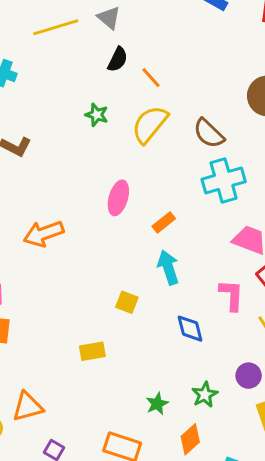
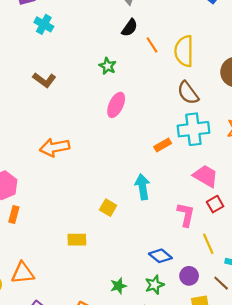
yellow semicircle: (150, 124) -> (184, 51), moved, turned -48
pink ellipse: (118, 198) -> (116, 105), moved
orange rectangle: (164, 222) -> (163, 145), moved
blue diamond: (190, 329) -> (160, 256), moved, turned -45

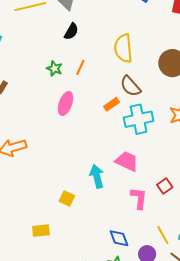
orange line: (152, 45) -> (80, 67), moved, turned 63
orange rectangle: (163, 145) -> (112, 104), moved
pink trapezoid: (206, 176) -> (127, 161), moved
yellow line: (208, 244) -> (163, 235), moved
blue diamond: (160, 256) -> (119, 238), turned 35

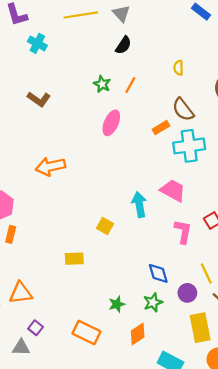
yellow semicircle: (123, 48) -> (178, 68), size x0.5

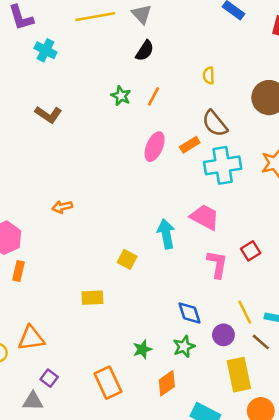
pink ellipse: (111, 123) -> (155, 147), moved
orange arrow: (50, 166) -> (62, 207), moved, size x0.6
orange rectangle: (86, 333) -> (108, 383), turned 40

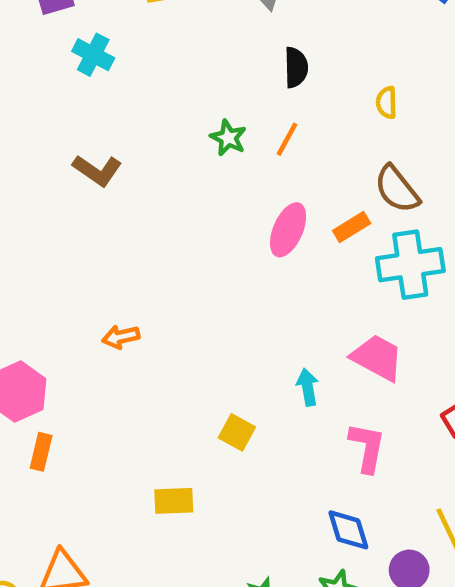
black semicircle: (145, 51) -> (296, 67), moved, turned -35
cyan arrow: (166, 234) -> (308, 387), size x0.7
pink L-shape: (217, 264) -> (367, 447), moved

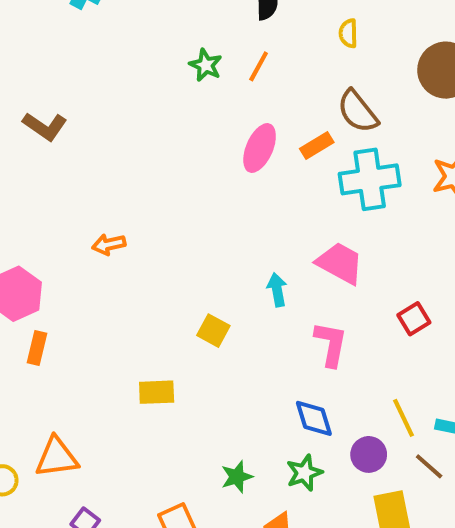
brown L-shape: (97, 170) -> (45, 126), moved

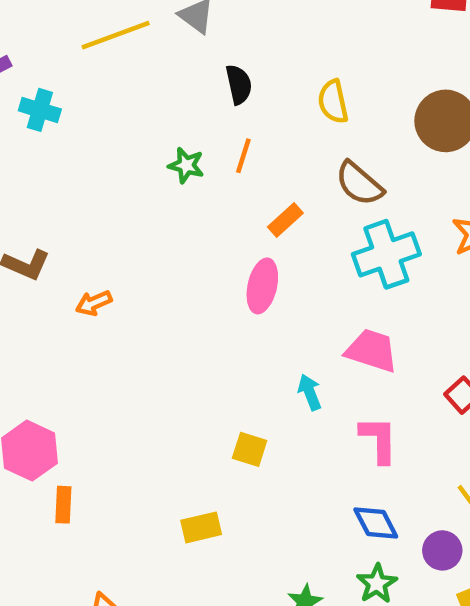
yellow semicircle: (348, 33) -> (333, 102), size x1.4
orange rectangle: (317, 146) -> (285, 220), moved
pink ellipse: (260, 148) -> (262, 286), moved
orange arrow: (109, 245) -> (94, 303), moved

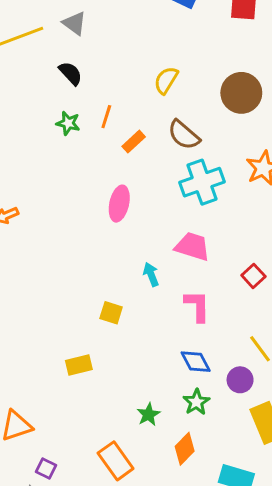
black semicircle: (239, 84) -> (71, 73), moved, turned -30
yellow semicircle: (333, 102) -> (166, 80), turned 44
orange rectangle: (285, 220) -> (134, 142), moved

